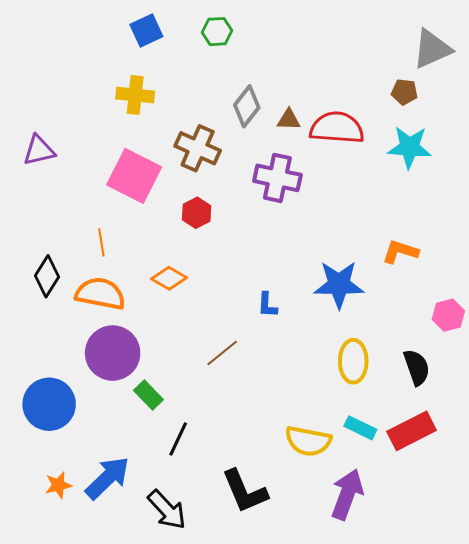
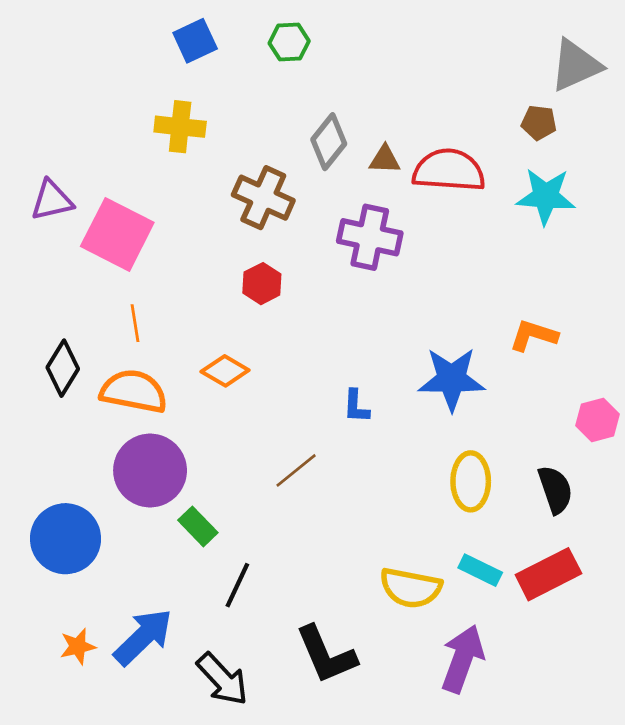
pink square: (134, 176) -> (117, 234), moved

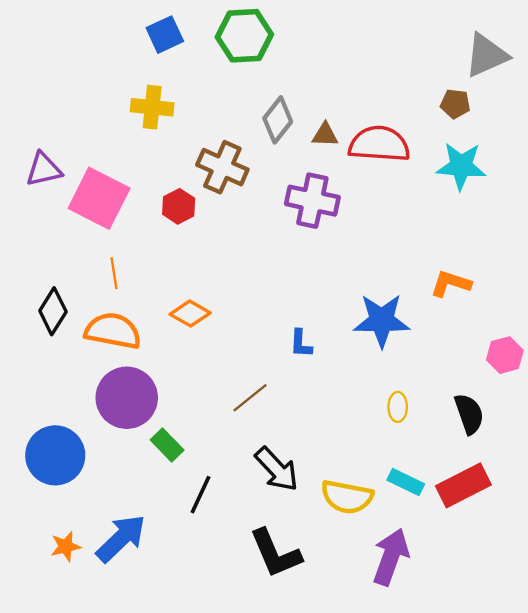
green hexagon: (289, 42) -> (244, 36), size x1.6
red hexagon: (262, 284) -> (179, 206), moved
yellow ellipse: (471, 481) -> (398, 407), size x0.6
black arrow: (222, 679) -> (277, 469), moved

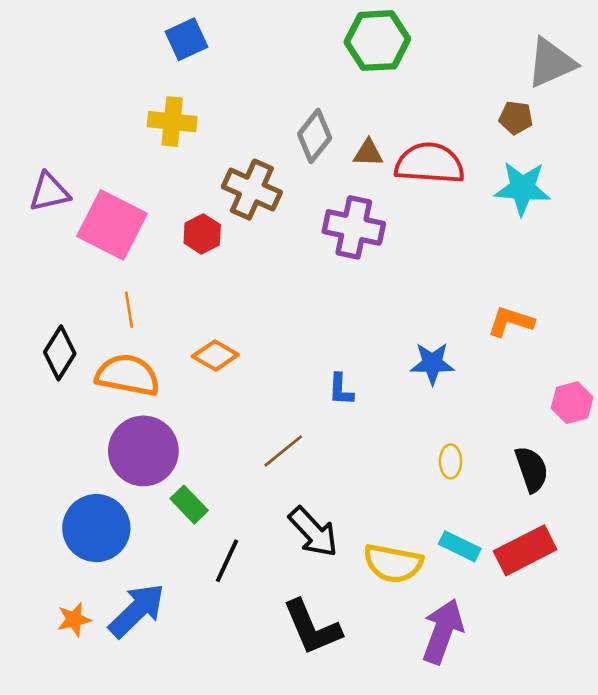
green hexagon: (244, 36) -> (377, 41), moved
blue star: (382, 320) -> (432, 363), size x0.7
blue circle: (55, 455) -> (96, 528), moved

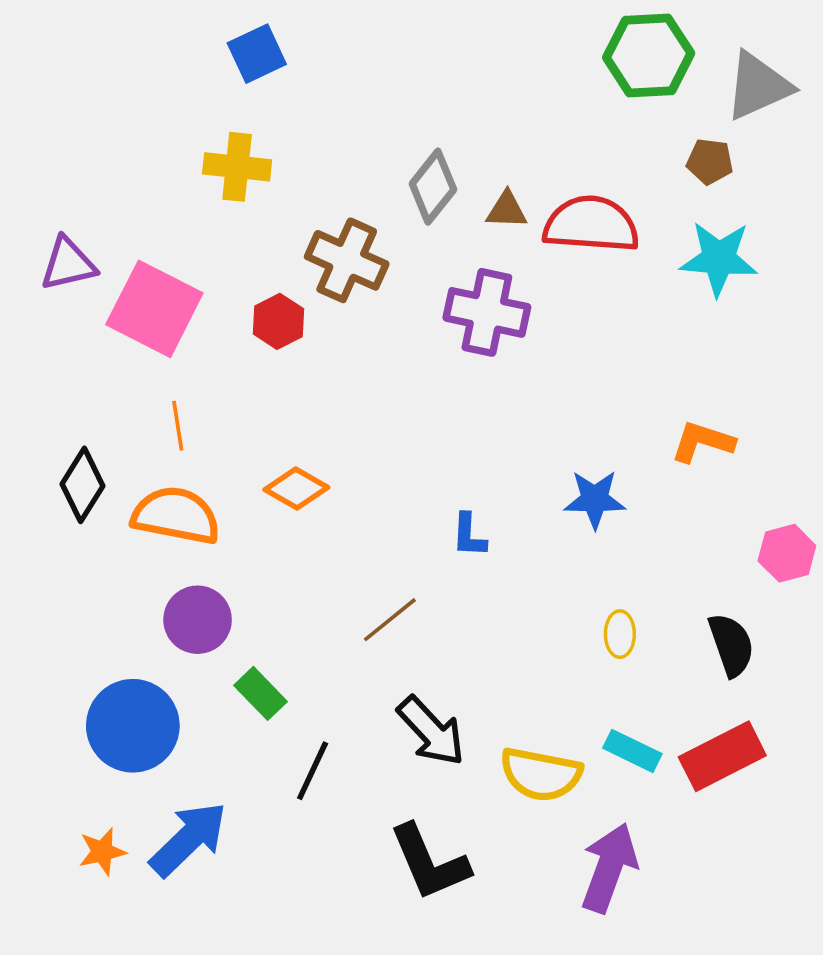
green hexagon: (377, 41) -> (649, 55), moved
purple circle: (143, 451) -> (198, 620), size x0.7

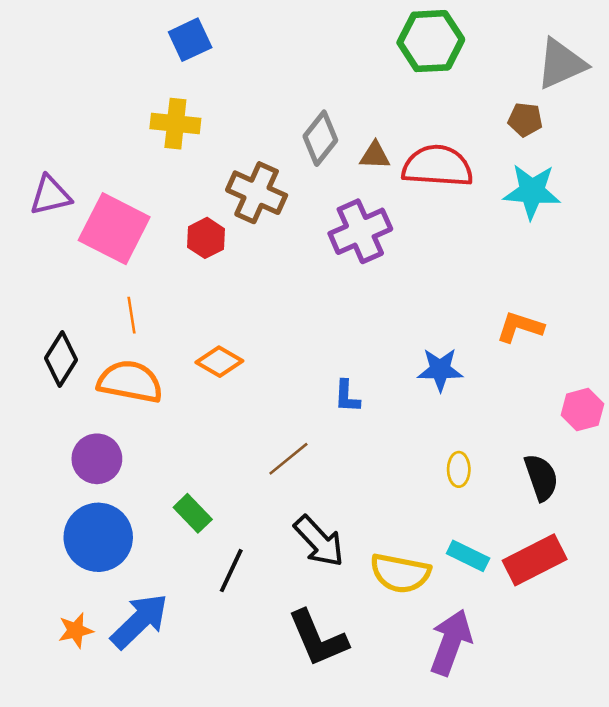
green hexagon: (649, 55) -> (431, 41), moved
purple cross: (487, 312) -> (360, 231), turned -36
purple circle: (198, 620) -> (97, 459), moved

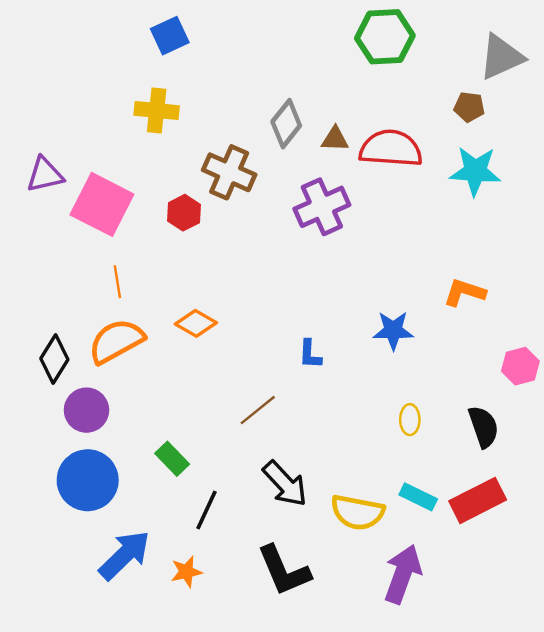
black diamond: (61, 359) -> (54, 359), moved
orange semicircle: (130, 382) -> (116, 341), turned -40
orange star: (76, 630) -> (186, 572), moved

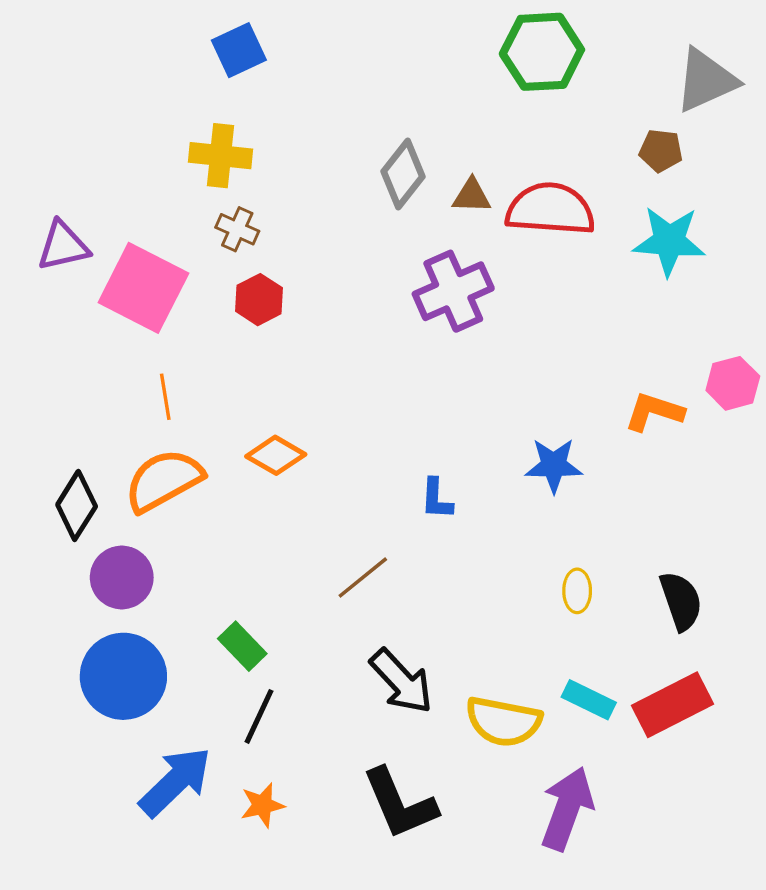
brown cross: (229, 172) -> (237, 229), moved, size x0.6
pink hexagon: (520, 366) -> (733, 383), moved
black line: (207, 510) -> (259, 716), moved

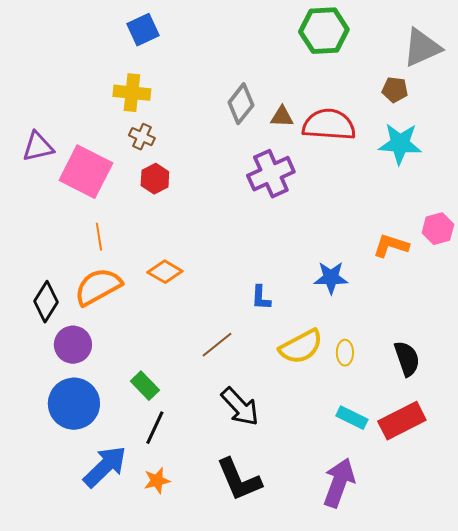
yellow semicircle: (503, 721) -> (301, 347), moved, turned -39

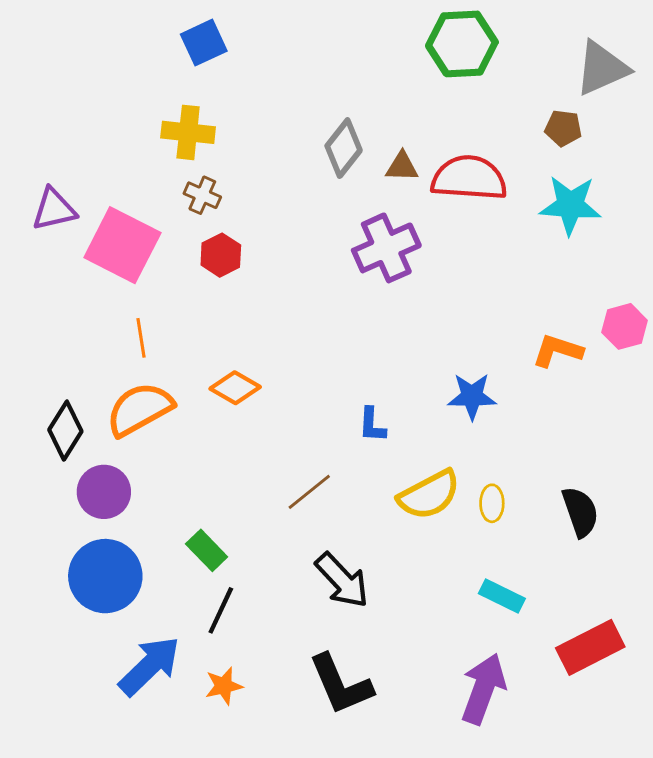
red rectangle: (402, 421) -> (590, 647), moved

